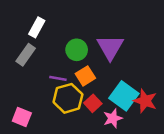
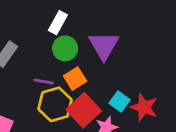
white rectangle: (37, 27) -> (58, 23), moved
cyan square: (124, 96) -> (120, 102), size x0.6
red square: (93, 103) -> (84, 110), size x1.6

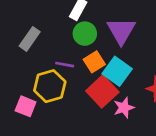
cyan square: (120, 102) -> (117, 71), moved, size x1.5
yellow hexagon: (55, 104) -> (50, 86), moved

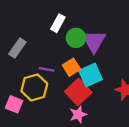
green circle: (85, 34) -> (76, 38), moved
cyan square: (117, 71) -> (91, 75), turned 30
pink star: (124, 108) -> (78, 114), moved

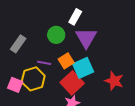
white rectangle: (58, 23) -> (75, 17), moved
green circle: (76, 38) -> (56, 35), moved
pink square: (14, 104) -> (15, 85), moved

